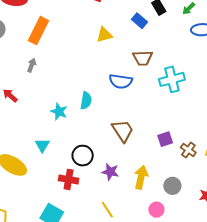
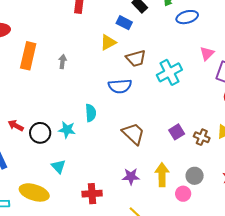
yellow triangle: (104, 35) -> (108, 42), moved
gray arrow: (32, 65) -> (63, 62), moved
black circle: (83, 156) -> (40, 133), moved
pink circle: (156, 210) -> (183, 194), moved

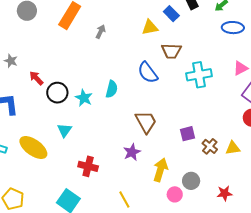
blue semicircle: (120, 86) -> (148, 73), turned 40
purple star: (131, 177) -> (132, 152), moved, turned 30

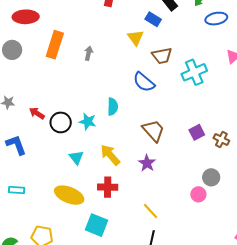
yellow triangle: (150, 27) -> (135, 38), turned -42
yellow ellipse: (33, 147) -> (69, 195), moved
yellow arrow: (160, 170) -> (110, 155), moved, turned -45

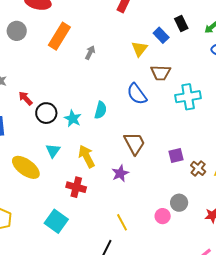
yellow ellipse: (69, 195) -> (26, 167), moved
yellow line: (151, 211) -> (122, 222), moved

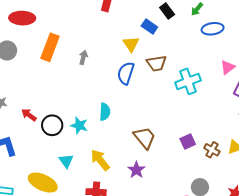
blue semicircle: (137, 94) -> (126, 73), moved, turned 65

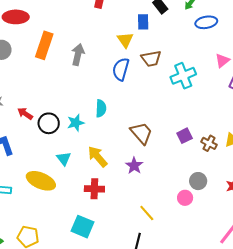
blue rectangle: (149, 27) -> (143, 22), turned 56
gray arrow: (83, 57) -> (78, 55), size x1.5
cyan star: (79, 126) -> (76, 123), turned -30

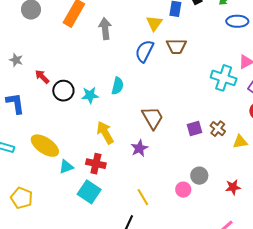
gray arrow: (78, 55) -> (105, 29), turned -30
cyan cross: (183, 76) -> (224, 78), moved, turned 30
brown cross: (209, 143) -> (218, 129), moved
cyan triangle: (64, 158) -> (66, 167), moved, turned 35
cyan square: (82, 227) -> (89, 192), moved

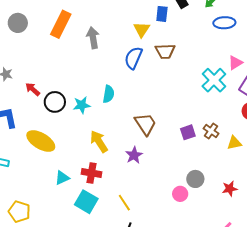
cyan cross: (224, 78) -> (214, 80), turned 30
yellow ellipse: (45, 146) -> (41, 141), moved
yellow line: (143, 197) -> (124, 203), moved

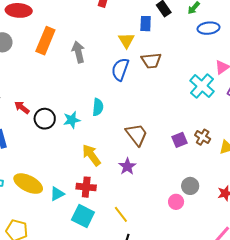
yellow ellipse: (41, 141) -> (28, 184), moved

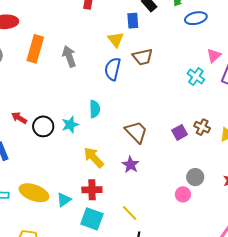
cyan cross: (202, 86) -> (196, 76), size x0.7

